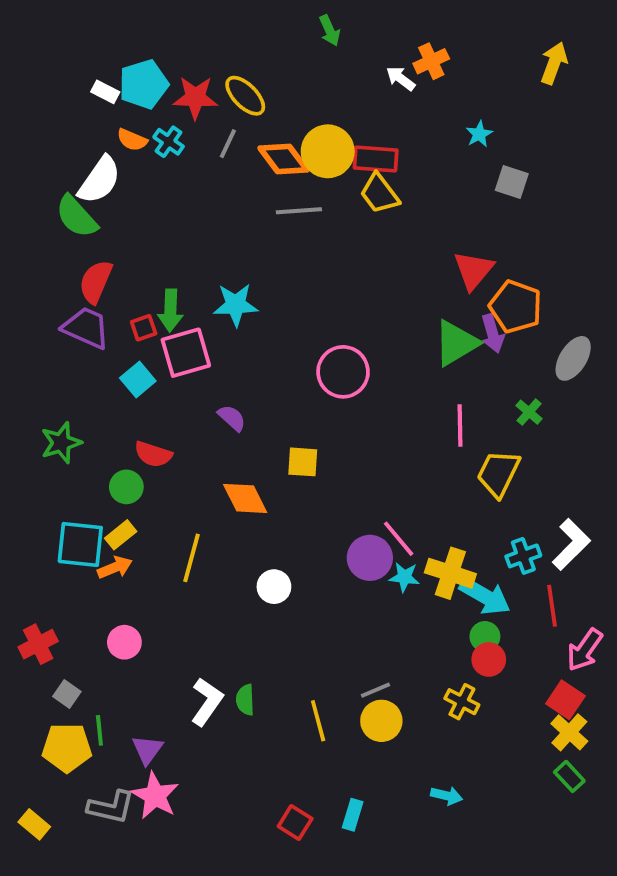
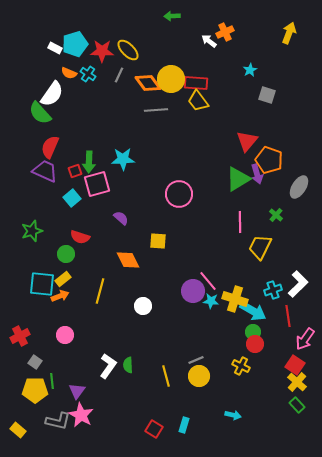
green arrow: (330, 31) -> (172, 16), turned 112

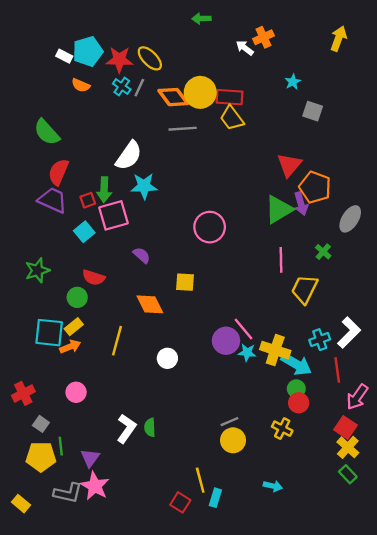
cyan cross: (88, 74) -> (122, 87), moved
white semicircle: (52, 94) -> (129, 156), moved
yellow line: (166, 376) -> (200, 480), moved

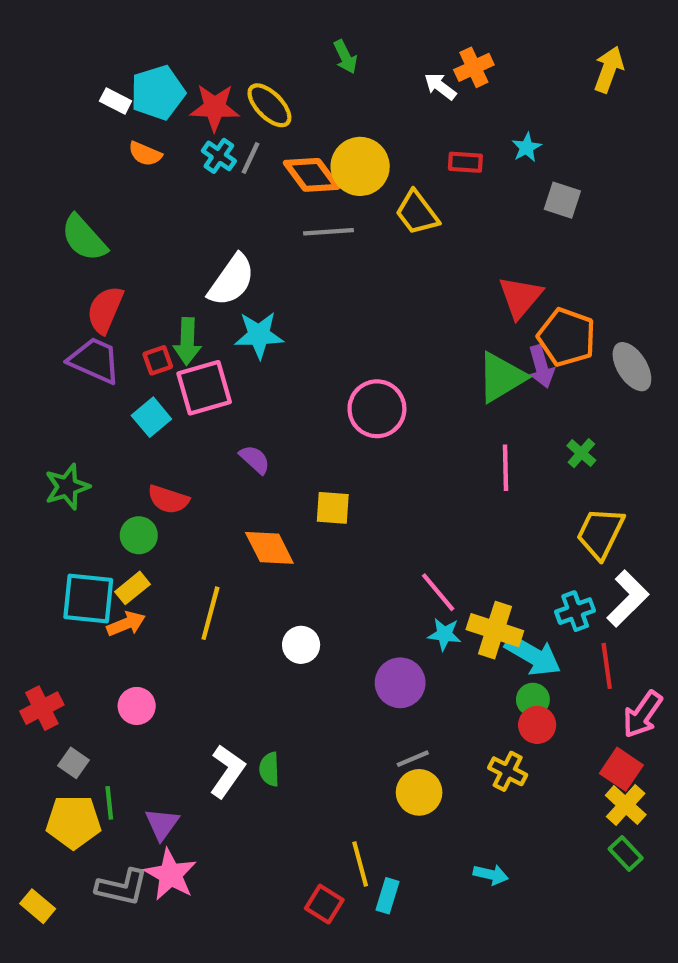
green arrow: (201, 19) -> (345, 57), moved, turned -114
red rectangle: (230, 97) -> (465, 162), moved, size x0.7
gray ellipse: (350, 219) -> (632, 367), moved, turned -64
yellow trapezoid: (304, 289) -> (600, 533), moved
purple circle: (226, 341) -> (400, 683), moved

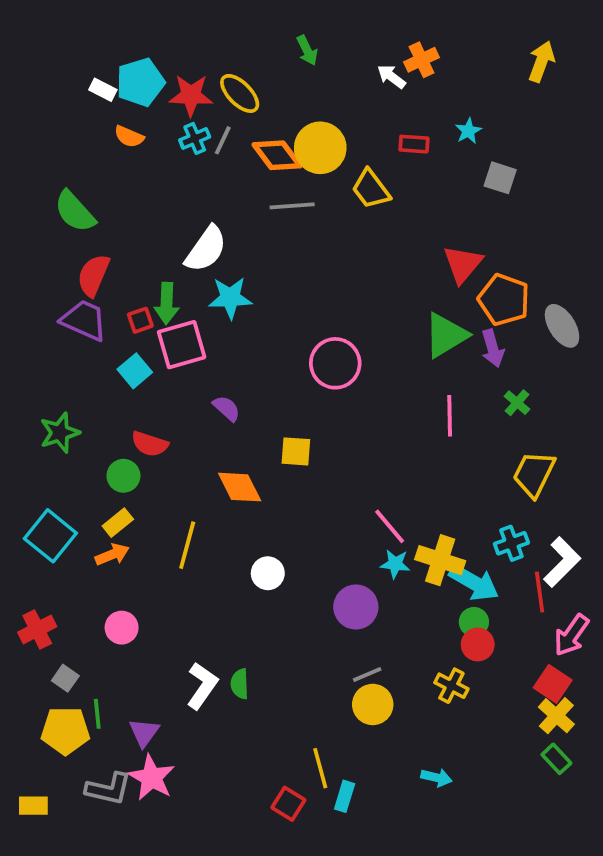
cyan cross: (219, 156) -> (195, 138), turned 32
purple arrow: (541, 367) -> (493, 348), moved
cyan square: (88, 598) -> (50, 536), moved, turned 33
white L-shape: (628, 598) -> (562, 562), moved
yellow rectangle: (38, 906) -> (33, 806), turned -40

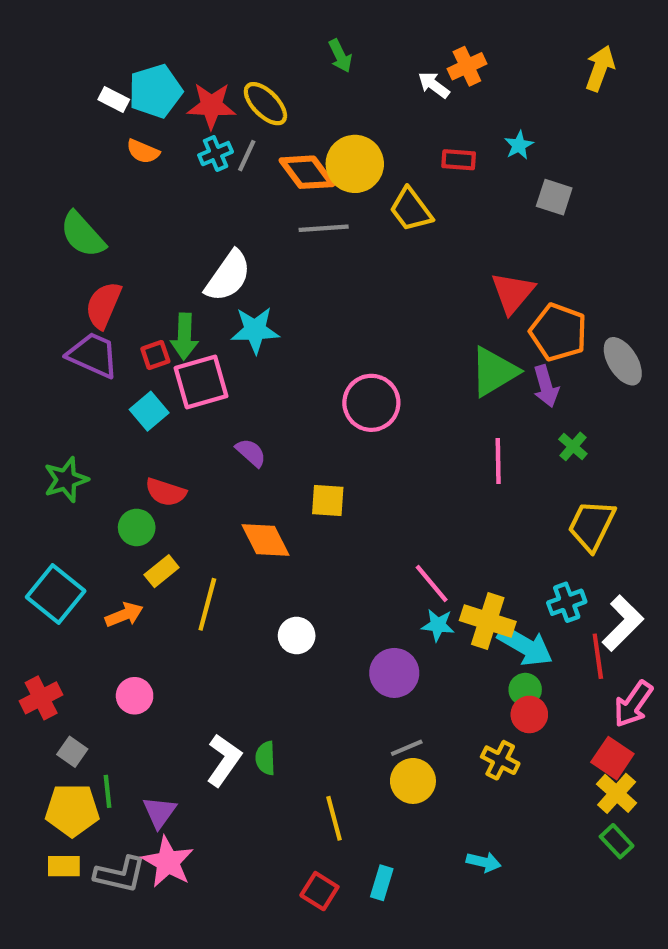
yellow rectangle: (118, 523) -> (162, 571), moved
yellow line: (320, 768) -> (334, 818), moved
yellow rectangle: (33, 806) -> (64, 866), moved

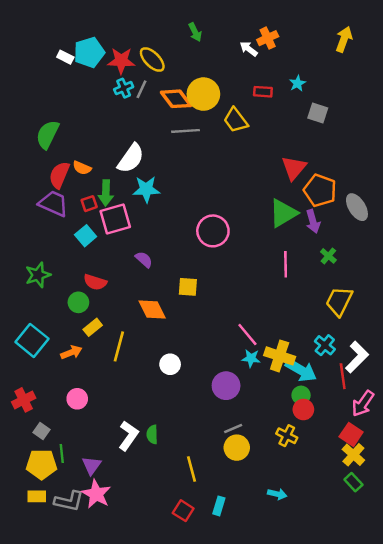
orange semicircle: (143, 151) -> (82, 168), moved
green semicircle: (83, 235) -> (47, 135), turned 68
cyan cross: (567, 602) -> (325, 345), turned -30

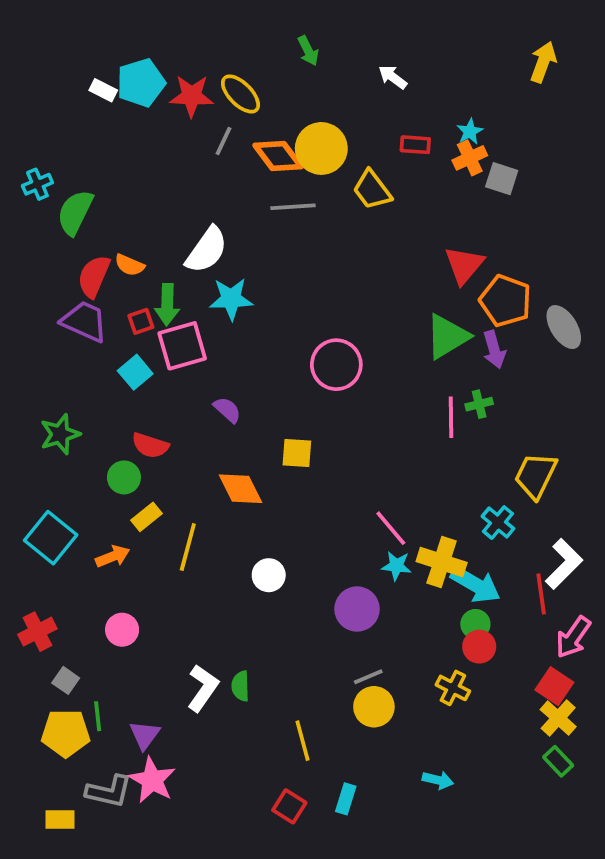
orange cross: (268, 38) -> (470, 158), moved
cyan cross: (124, 88) -> (37, 184), moved
green cross: (328, 256) -> (479, 404), moved, turned 35
cyan cross: (325, 345) -> (498, 523), moved
yellow rectangle: (37, 496) -> (60, 820), moved

